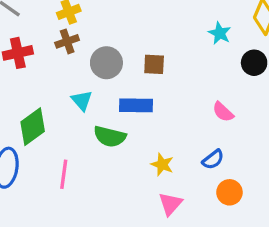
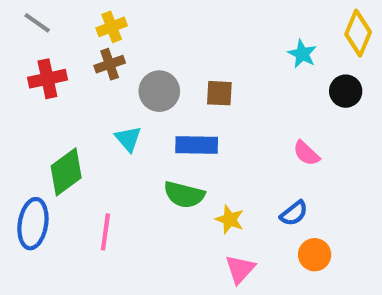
green semicircle: (110, 137) -> (184, 195), moved

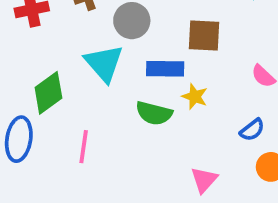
brown square: (219, 93) -> (204, 35), moved, size x1.4
cyan triangle: (128, 139) -> (104, 63), size x1.6
yellow star: (230, 220) -> (195, 97), moved

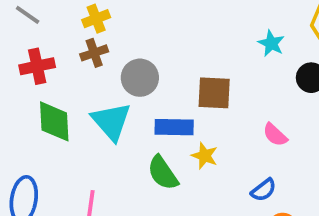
green diamond: (48, 93) -> (54, 121), moved, turned -57
green semicircle: (154, 113) -> (163, 173), turned 42

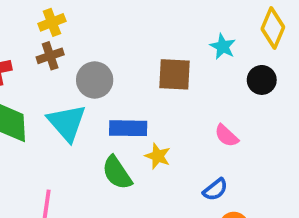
brown square: (214, 93) -> (174, 74), moved

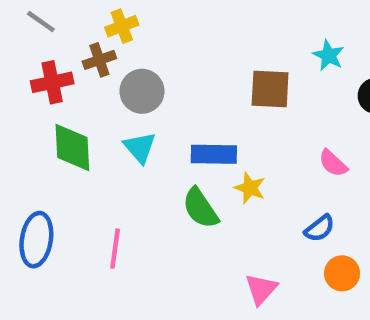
brown cross: (50, 56) -> (99, 60), moved
gray circle: (95, 80) -> (142, 91), moved
cyan triangle: (67, 123) -> (140, 147), size x0.7

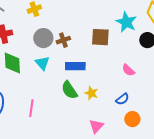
cyan star: (329, 55) -> (126, 22), size x1.5
brown cross: (99, 60) -> (63, 40), moved
yellow star: (250, 188) -> (91, 93), moved

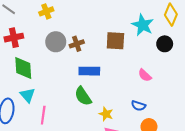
cyan triangle: (42, 63) -> (27, 95), moved
yellow star: (91, 93) -> (106, 114), moved
blue semicircle: (122, 99) -> (138, 106), turned 56

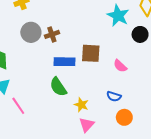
brown square: (115, 41) -> (91, 53), moved
pink line: (43, 115) -> (18, 106), turned -42

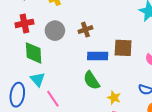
gray circle: (31, 32) -> (55, 31), moved

